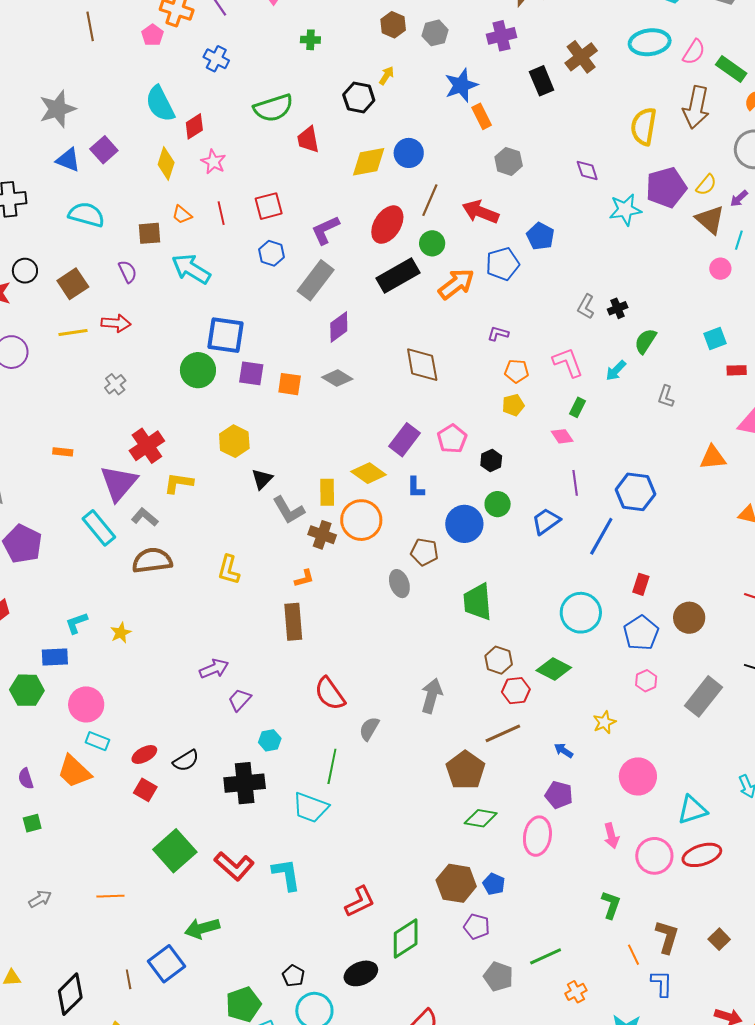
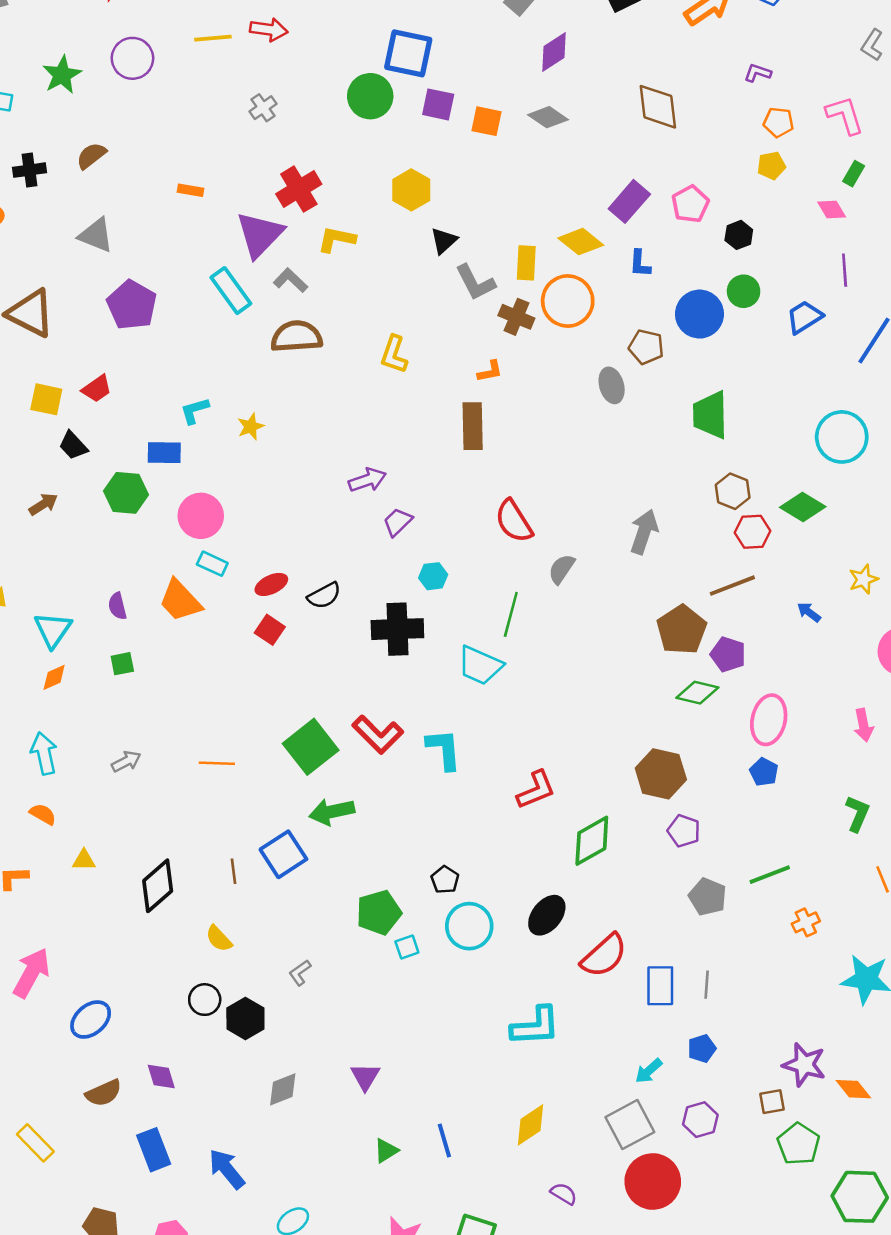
purple pentagon: (559, 795) -> (728, 654), moved
green square: (175, 851) -> (311, 747), moved
blue pentagon: (494, 884) -> (764, 772), moved
black ellipse: (361, 973) -> (547, 915), moved, turned -32

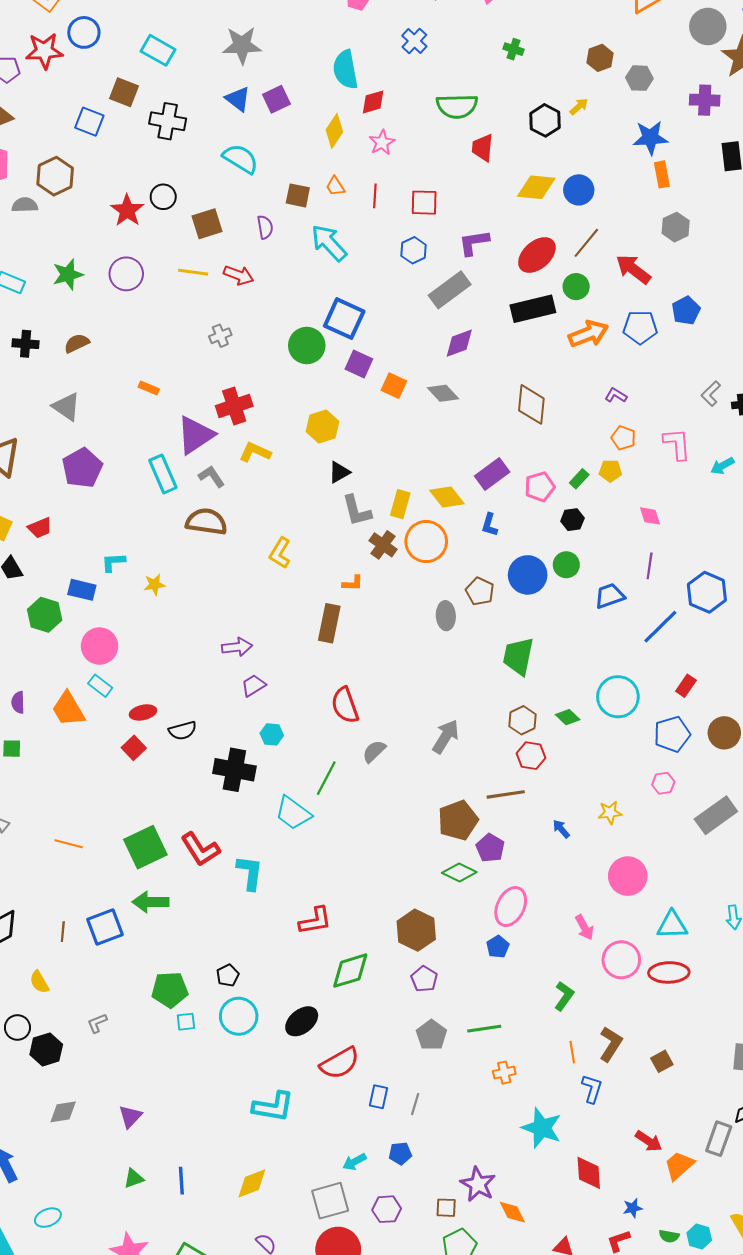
green rectangle: (854, 174) -> (579, 479), moved
green diamond: (803, 507) -> (568, 717), moved, size x0.7
pink arrow: (863, 725) -> (584, 927), turned -30
blue rectangle: (660, 986) -> (379, 1097), size x0.7

